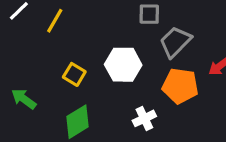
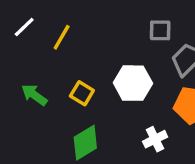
green arrow: (24, 99) -> (34, 95), moved

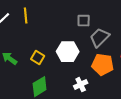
yellow line: (62, 37) -> (26, 16), moved, turned -35

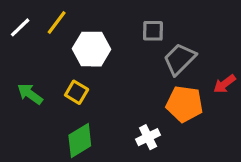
yellow line: (26, 16) -> (57, 22), turned 42
white hexagon: (68, 52) -> (91, 49), moved

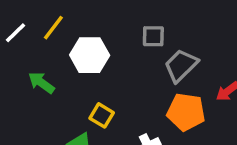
yellow square: (77, 92) -> (102, 115), moved
green arrow: (30, 94) -> (41, 83), moved

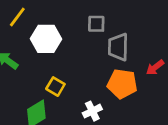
gray trapezoid: (181, 65) -> (118, 47), turned -44

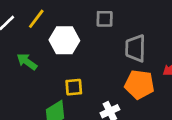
gray square: (96, 24) -> (105, 19), moved
yellow square: (55, 87) -> (74, 87), turned -36

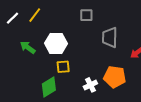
white hexagon: (64, 40) -> (56, 43), moved
orange pentagon: (139, 84) -> (115, 77), moved

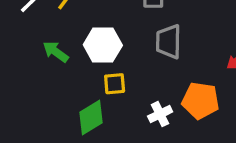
gray trapezoid: (110, 37) -> (169, 42), moved

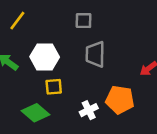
green diamond: (91, 117) -> (35, 113), turned 72

